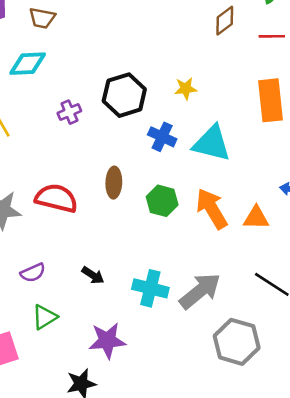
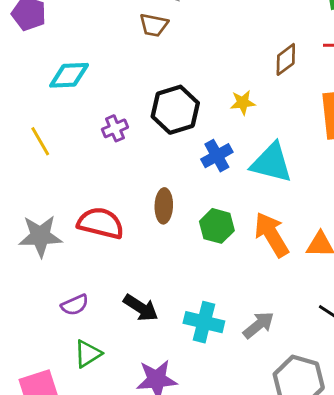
brown trapezoid: (42, 18) -> (154, 25), moved
brown diamond: (225, 21) -> (286, 59), moved
blue cross: (162, 137) -> (217, 156), turned 36
black arrow: (93, 275) -> (141, 308), size x1.4
gray arrow: (200, 291) -> (259, 325), size x0.7

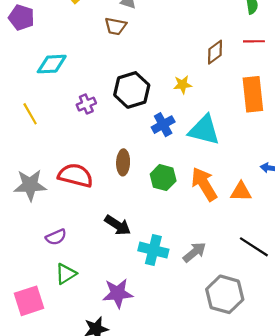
black arrow: (141, 308) -> (118, 225), moved

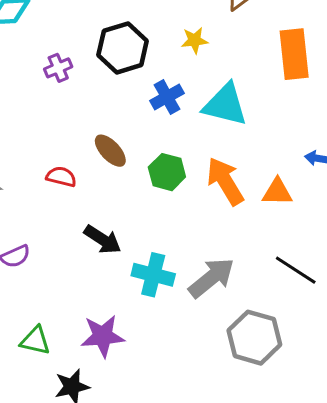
brown ellipse: (123, 162) -> (110, 151), turned -45
red semicircle: (75, 175) -> (61, 177), moved, size x0.6
gray arrow: (194, 252) -> (211, 278), size x1.4
green triangle: (66, 274) -> (35, 341), moved, turned 45

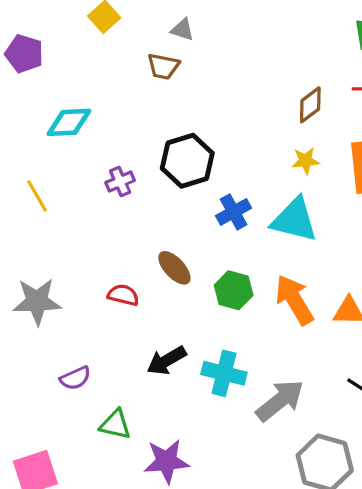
yellow star: (195, 40) -> (306, 161), moved
black arrow: (103, 239) -> (166, 361), turned 117
cyan cross: (153, 275) -> (224, 373), moved
green triangle: (35, 341) -> (115, 424), moved

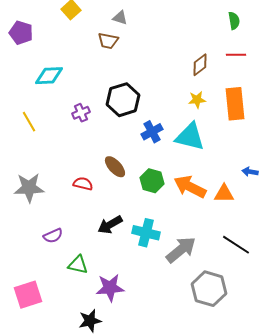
orange arrow: (294, 300) -> (190, 187), turned -32

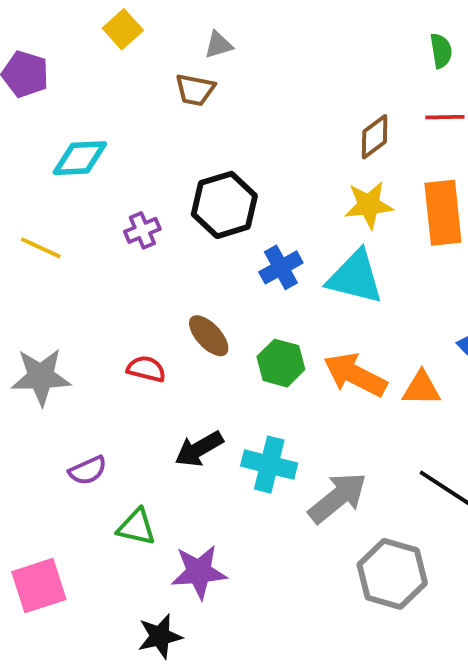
gray triangle: (120, 18) -> (218, 45), turned -35
yellow star: (197, 100) -> (369, 205), size x1.4
yellow line: (29, 122) -> (41, 248), turned -35

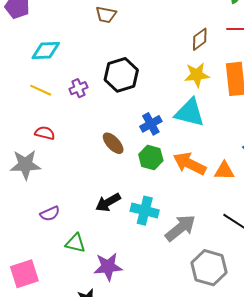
yellow line: (41, 248) -> (41, 90), moved
blue cross: (281, 267) -> (151, 124), moved
red semicircle: (146, 369) -> (45, 133), moved

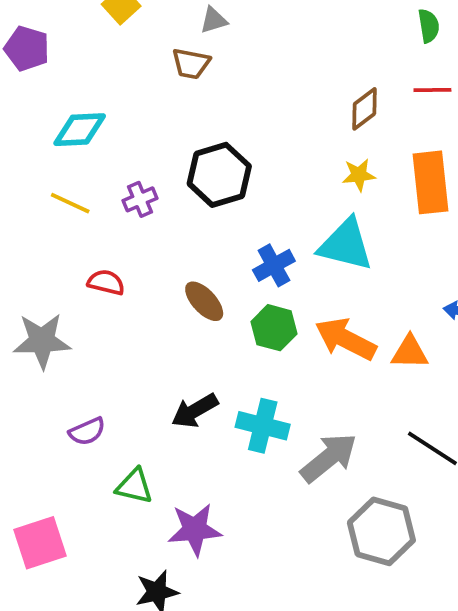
yellow star: (197, 75) -> (359, 175), size x0.7
red semicircle: (45, 133) -> (106, 282), moved

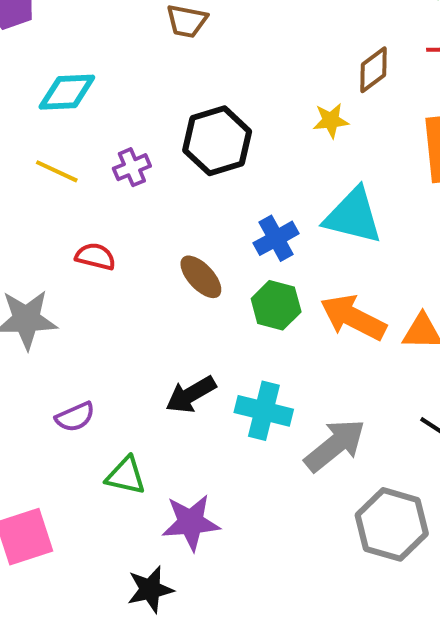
yellow star: (359, 175) -> (331, 121), moved

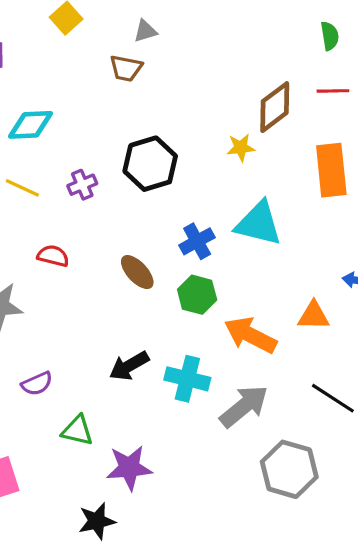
brown diamond: (373, 70) -> (275, 107), size x1.4
orange arrow: (353, 317) -> (250, 335), moved

